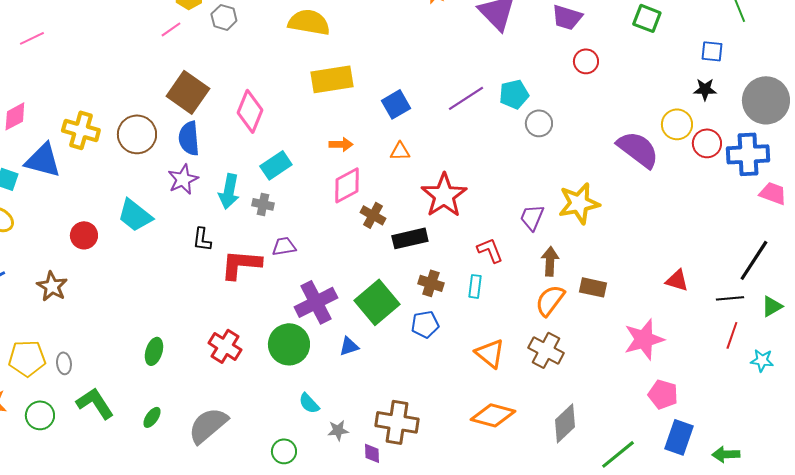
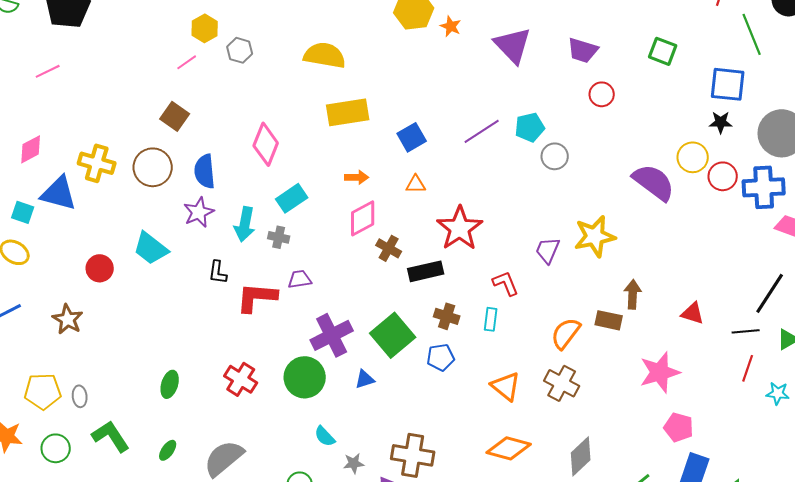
blue square: (712, 51) -> (728, 84), size x1.6
brown square: (188, 92) -> (175, 116), moved, size x0.7
brown arrow: (550, 261) -> (633, 294), moved

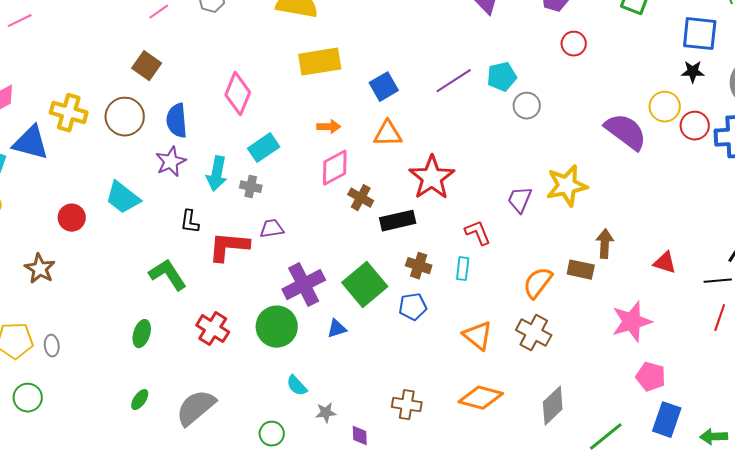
orange triangle: (416, 184) -> (388, 134), size x1.4
green L-shape: (111, 436) -> (168, 275), moved
brown cross: (413, 455) -> (407, 405), moved, size x0.7

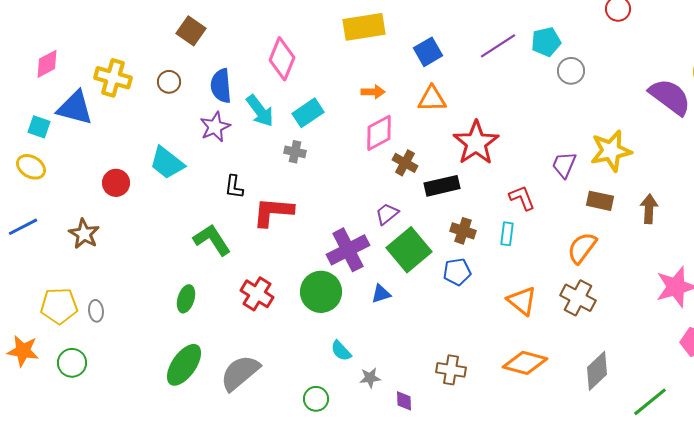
brown circle: (125, 117) -> (169, 82), size x0.6
cyan arrow: (217, 174) -> (260, 111), moved, turned -48
purple trapezoid: (272, 229) -> (387, 214), moved, turned -30
brown rectangle: (581, 270) -> (600, 201), moved
green ellipse: (140, 400) -> (184, 365), size x2.0

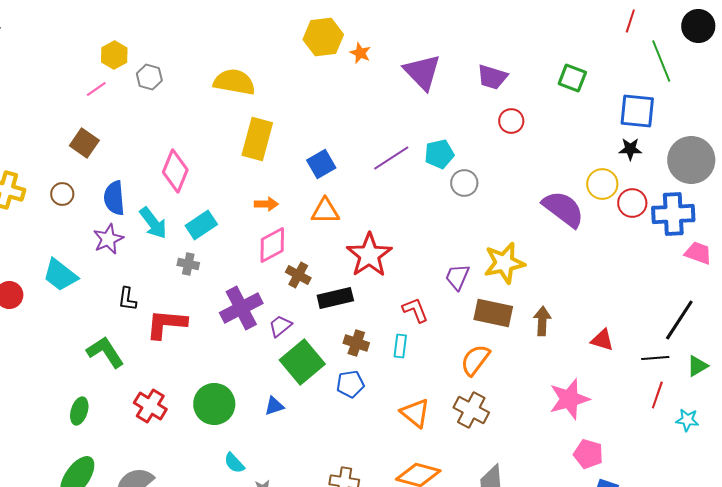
yellow rectangle: (364, 27) -> (257, 139), turned -66
brown rectangle: (600, 201) -> (493, 313), size x1.4
purple cross: (348, 250) -> (241, 308), moved

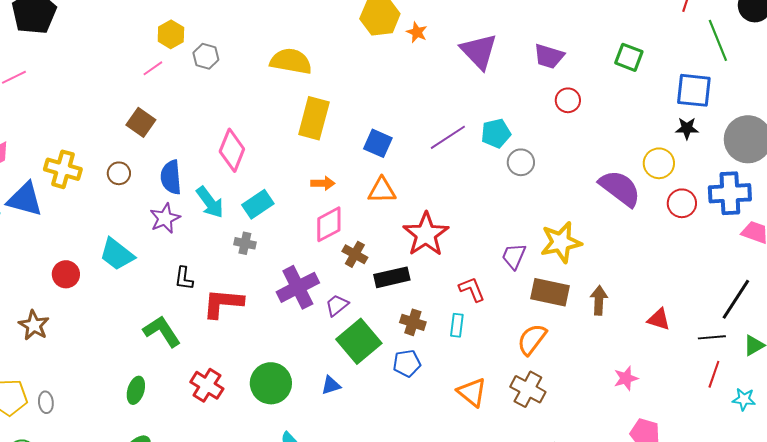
blue square: (321, 164) -> (378, 143), turned -36
red circle: (632, 203) -> (682, 203), moved
pink star: (569, 399) -> (626, 378), size x0.6

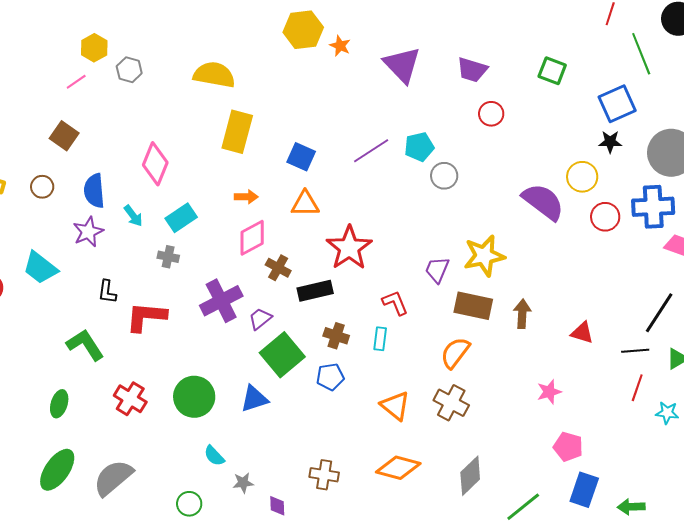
blue square: (694, 90) -> (617, 104), turned -30
cyan arrow: (210, 202) -> (133, 216), size x0.7
blue triangle: (331, 385) -> (254, 399), size x1.4

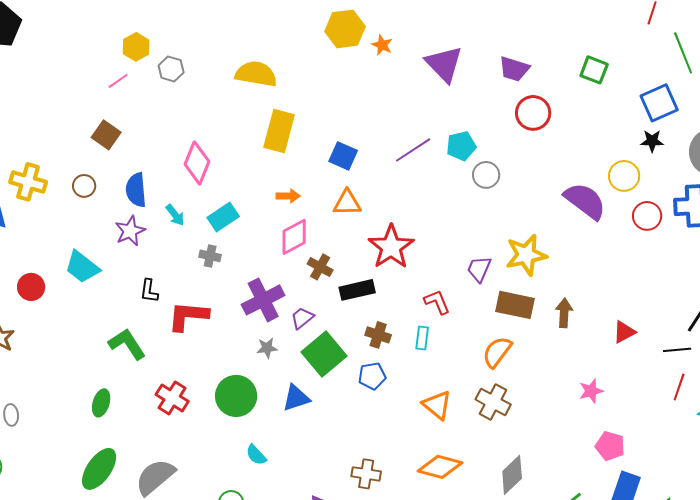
red circle: (491, 114) -> (533, 113), size x1.4
red triangle: (582, 333) -> (624, 332), turned -45
gray star: (243, 483) -> (267, 348), moved

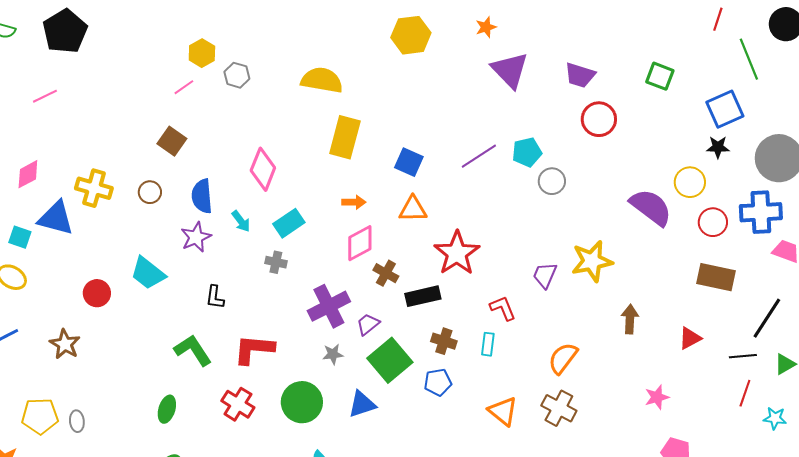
orange star: (382, 45) -> (486, 27), moved, turned 30
brown rectangle: (515, 305) -> (716, 277), moved
red L-shape: (188, 316) -> (254, 349), moved

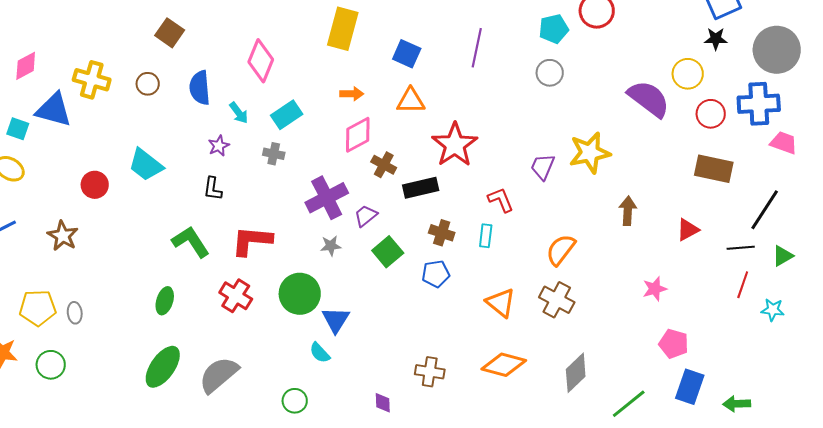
cyan pentagon: (527, 152) -> (554, 29), moved
purple line: (479, 156) -> (477, 48), turned -45
purple star: (196, 237) -> (219, 146), moved, size x0.7
green square: (390, 360) -> (388, 252), size x0.7
blue triangle: (362, 404) -> (336, 320), moved, turned -40

